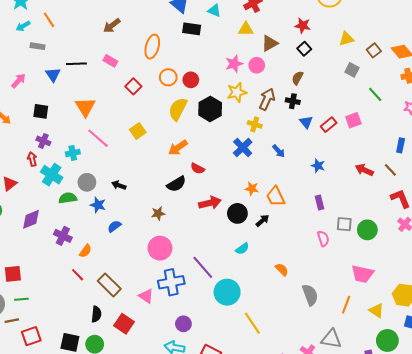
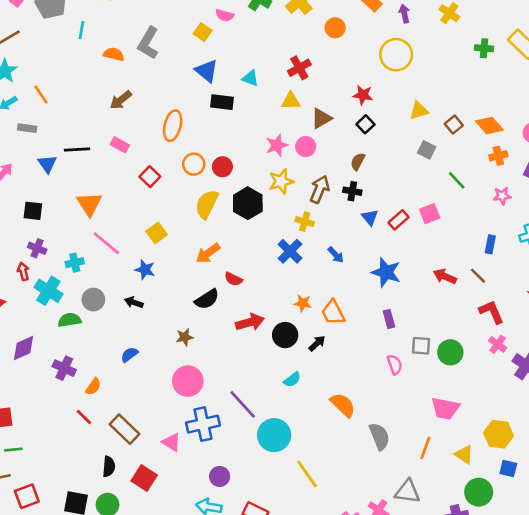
blue star: (318, 166) -> (386, 272), size x1.6
blue star: (98, 205) -> (145, 270), moved
orange semicircle: (282, 269) -> (343, 405), size x1.5

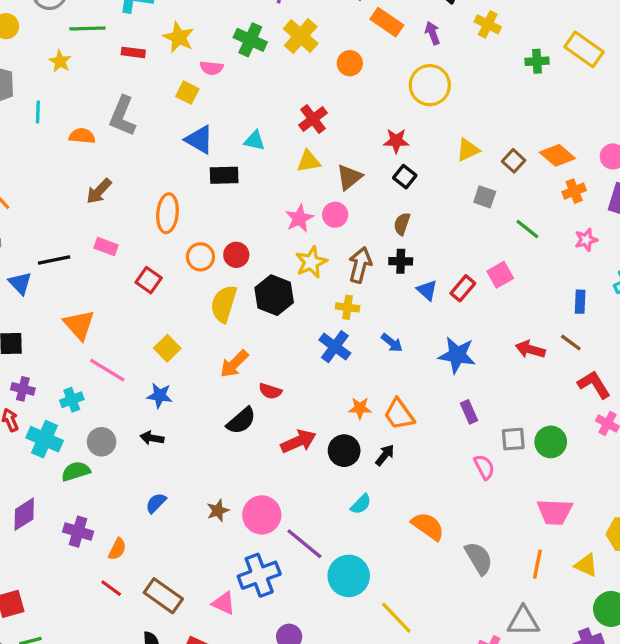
brown star: (185, 337) -> (218, 511), moved
pink circle: (188, 381) -> (262, 515), moved

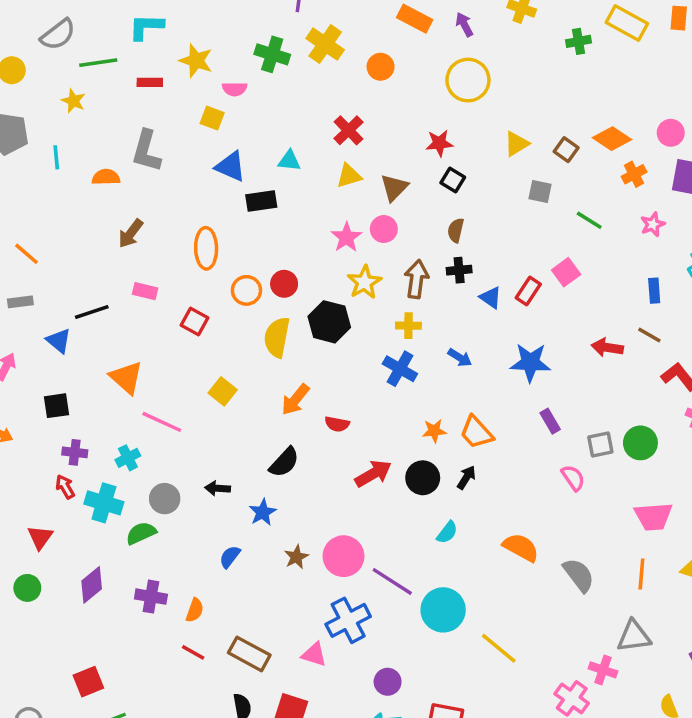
blue star: (160, 396) -> (263, 512), moved, turned -30
black semicircle: (241, 421) -> (284, 462), moved

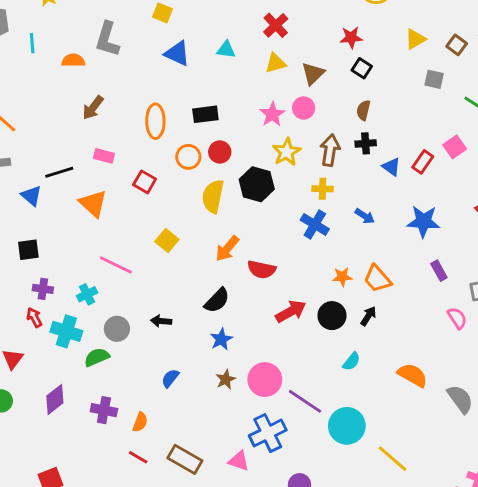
black rectangle: (261, 201) -> (205, 114), moved
orange triangle: (126, 378) -> (93, 204), moved
red semicircle: (337, 424) -> (262, 269), size x1.4
blue star: (263, 512) -> (221, 339), moved

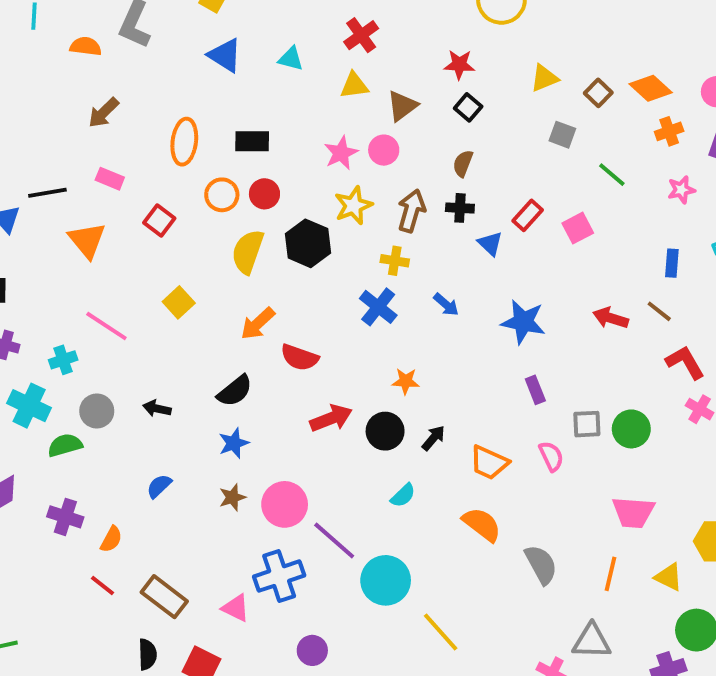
red rectangle: (423, 162) -> (528, 215), moved
orange trapezoid: (377, 279) -> (489, 463), moved, turned -32

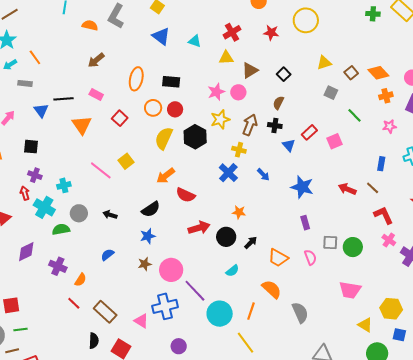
red star: (459, 65) -> (271, 33), moved
pink line: (106, 326) -> (101, 170), moved
orange line: (611, 574) -> (251, 311), moved

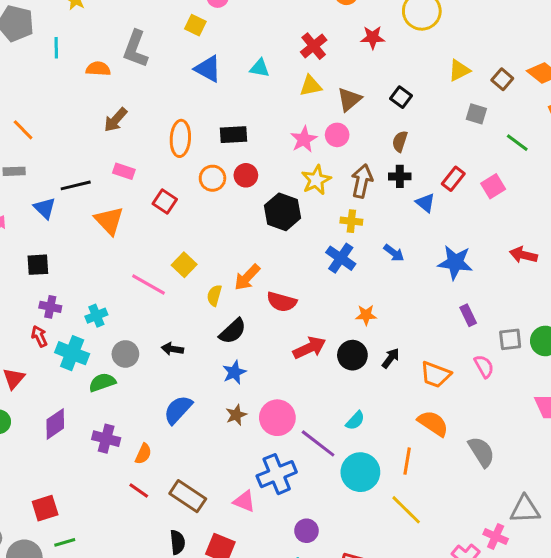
yellow semicircle: (164, 138) -> (214, 295), moved, size x0.6
blue semicircle: (107, 255) -> (178, 410), size x1.5
cyan semicircle: (232, 271) -> (355, 421), moved

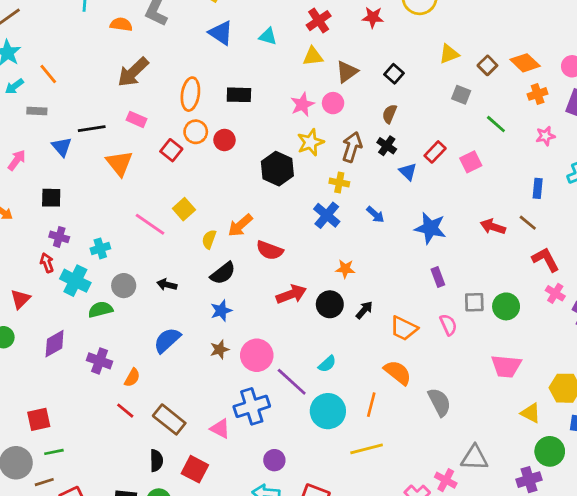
brown arrow: (116, 120) -> (133, 72), size x1.4
red circle: (246, 175) -> (224, 140), moved
black cross: (400, 176) -> (387, 146), turned 30
orange circle: (212, 178) -> (196, 132), moved
yellow line: (406, 510) -> (367, 449), turned -64

